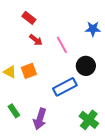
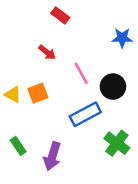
red rectangle: (29, 18) -> (60, 15), moved
pink line: (62, 45) -> (81, 73), moved
green cross: (89, 120) -> (117, 143), moved

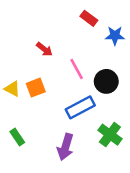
red rectangle: (60, 15) -> (89, 18), moved
purple arrow: (52, 156) -> (65, 147), moved

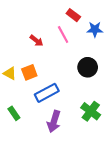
pink line: (77, 69) -> (63, 35), moved
blue rectangle: (80, 107) -> (47, 93), moved

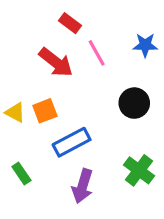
red rectangle: (73, 15) -> (70, 23), moved
red arrow: (36, 41) -> (56, 62), size x1.6

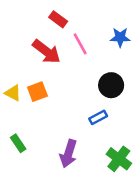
blue rectangle: (72, 142) -> (98, 117), moved, size x0.6
green cross: (139, 170) -> (119, 159), moved

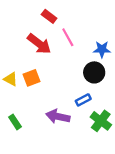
blue star: (120, 37) -> (102, 49), moved
purple arrow: (68, 154) -> (58, 116), moved, turned 85
green cross: (119, 159) -> (101, 121), moved

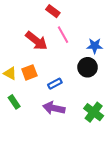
red rectangle: (49, 16) -> (53, 11), moved
blue rectangle: (83, 100) -> (55, 84), moved
green rectangle: (15, 122) -> (14, 102), moved

